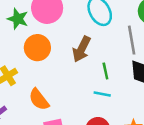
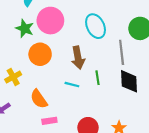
brown arrow: (82, 49) -> (78, 58), turned -40
cyan line: (102, 94) -> (72, 85), moved

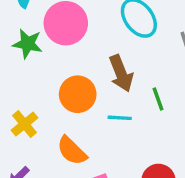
orange circle: (40, 54) -> (78, 94), moved

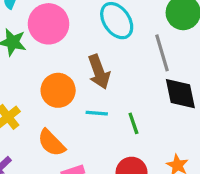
green line: (158, 99) -> (133, 123), moved

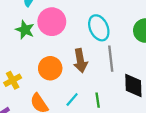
gray line: (162, 53) -> (111, 59), moved
cyan line: (97, 113) -> (72, 100), moved, turned -64

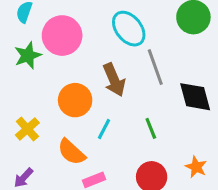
green star: (25, 30) -> (28, 55), turned -30
cyan line: (72, 100) -> (104, 129), moved

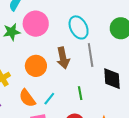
cyan line: (104, 129) -> (49, 99), moved

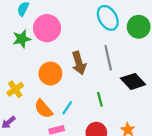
cyan ellipse: (79, 27) -> (108, 18), moved
black diamond: (112, 79) -> (133, 81), turned -35

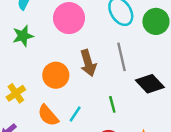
pink circle: (47, 28) -> (69, 18), moved

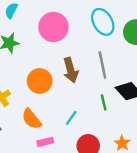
green line: (112, 104) -> (104, 102), moved
cyan line: (75, 114) -> (71, 118), moved

